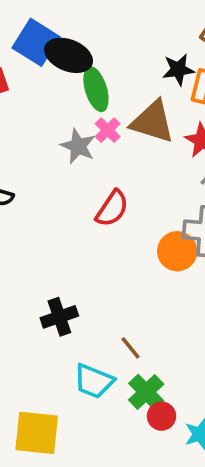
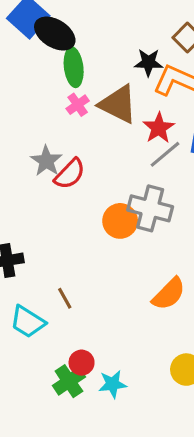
gray star: (78, 146) -> (46, 161), moved
green cross: (146, 392) -> (69, 381), moved

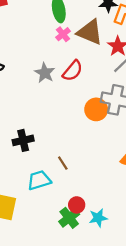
red semicircle: (70, 174) -> (73, 71), moved
cyan trapezoid: (28, 322) -> (39, 180), turned 135

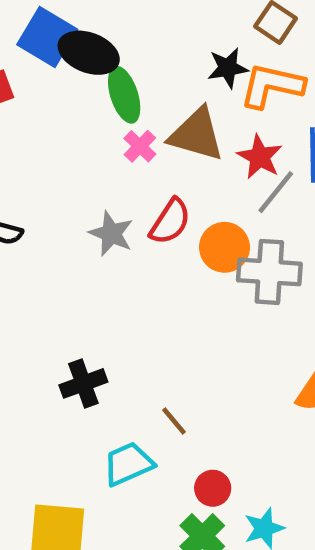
orange circle: (96, 109) -> (224, 247), moved
red circle: (77, 205) -> (213, 488), moved

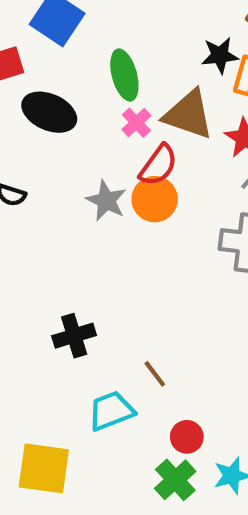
black ellipse: (89, 53) -> (49, 112), moved
red semicircle: (170, 222) -> (158, 165), moved
orange circle: (224, 247) -> (155, 199), moved

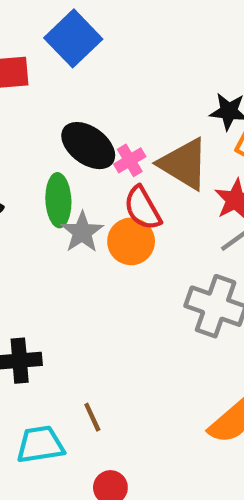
green ellipse: (124, 75) -> (58, 200), moved
black ellipse: (49, 112) -> (88, 146), moved
red semicircle: (158, 165) -> (142, 208), turned 102

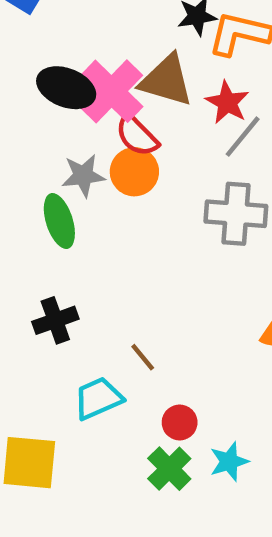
pink cross: (130, 160) -> (112, 91), size x2.0
green ellipse: (58, 200) -> (59, 221), moved
gray star: (82, 232) -> (83, 176), turned -30

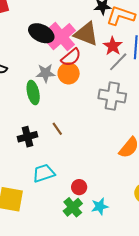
red semicircle: (137, 136) -> (71, 57), turned -90
brown line: (143, 357) -> (57, 129), moved

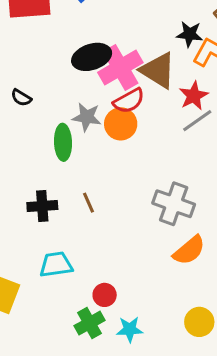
black ellipse: (41, 33) -> (92, 57), turned -55
gray cross: (112, 96) -> (174, 204), moved

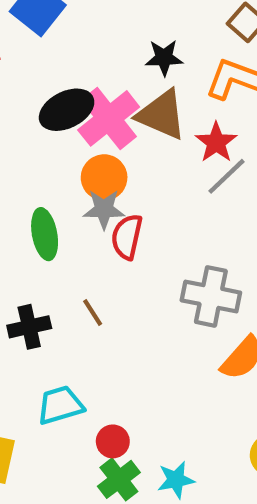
black star: (190, 34) -> (164, 58), moved
red semicircle: (129, 101) -> (127, 237), moved, turned 140
gray star: (87, 117) -> (104, 209), moved
orange circle: (121, 124) -> (104, 178), moved
red circle: (105, 295) -> (113, 441), moved

